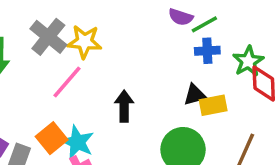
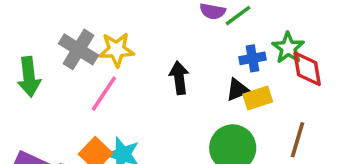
blue cross: (207, 51) -> (252, 58), moved
black arrow: (124, 106) -> (179, 78), moved

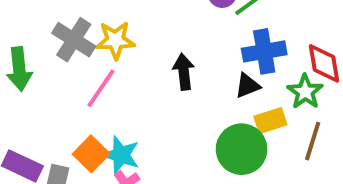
green star: (288, 48) -> (305, 92), moved
blue cross: (252, 58) -> (264, 51), size x1.5
yellow rectangle: (258, 98) -> (270, 121), moved

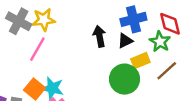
black arrow: (184, 72) -> (99, 36), moved
brown line: (313, 141) -> (167, 71), turned 35

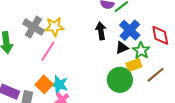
blue cross: (133, 19) -> (130, 30), turned -35
black arrow: (99, 36) -> (101, 31), moved
green star: (160, 42) -> (141, 50), moved

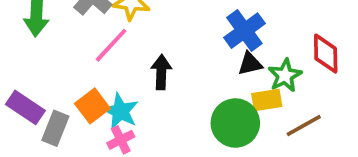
blue cross: (130, 30) -> (244, 31), moved
black arrow: (101, 31) -> (161, 72), moved

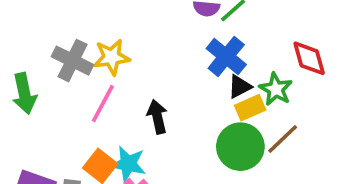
yellow rectangle: (267, 100) -> (250, 108), moved
brown line: (304, 125) -> (283, 139), moved

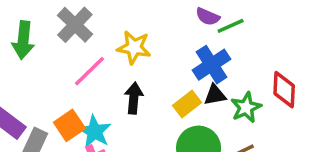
yellow star: (112, 57) -> (134, 47), moved
yellow rectangle: (250, 108) -> (187, 104), moved, turned -32

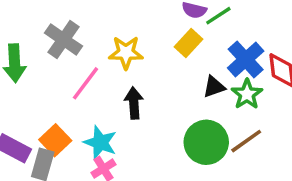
blue cross: (212, 65) -> (246, 59), moved
yellow rectangle: (187, 104) -> (189, 43), moved
orange square: (69, 125) -> (55, 140), moved

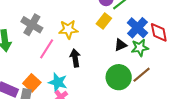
green star: (247, 94) -> (140, 48), turned 30

